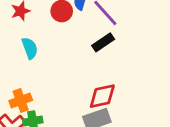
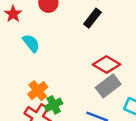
red diamond: (102, 96) -> (107, 65), turned 60

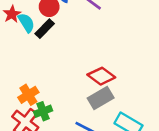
black rectangle: (92, 18) -> (45, 29), moved
cyan semicircle: (31, 43) -> (26, 23), moved

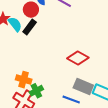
orange cross: (28, 95) -> (24, 80), turned -35
gray rectangle: (101, 98) -> (83, 86), moved, turned 60

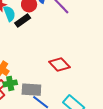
gray rectangle: (83, 86) -> (31, 90), moved, turned -36

